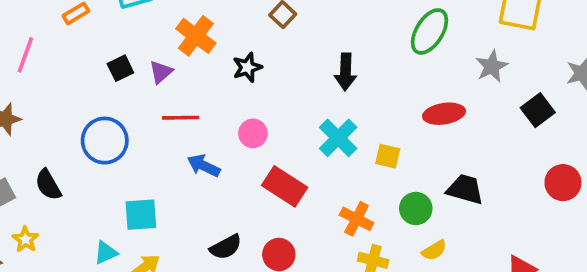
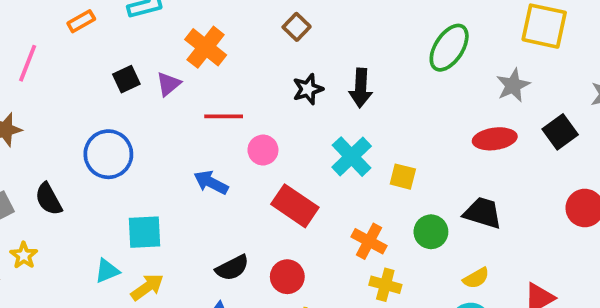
black star: (247, 67) -> (308, 89), moved
red ellipse: (444, 114) -> (495, 139), moved
red line: (181, 118) -> (224, 116), moved
yellow semicircle: (434, 250) -> (476, 278), moved

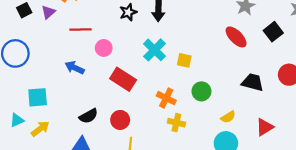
red ellipse: (495, 139) -> (236, 37), turned 55
black trapezoid: (483, 213) -> (253, 82), moved

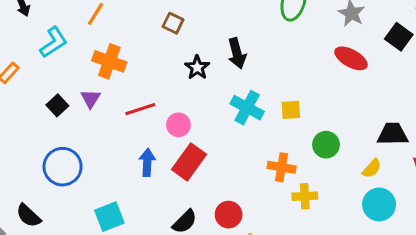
blue arrow: (75, 68) -> (147, 162), turned 84
red rectangle: (123, 79) -> (189, 162), moved, turned -70
black trapezoid: (253, 82) -> (393, 134), moved

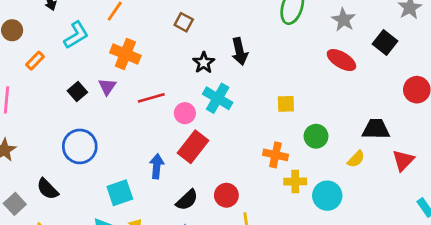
cyan cross: (247, 108) -> (218, 98), moved
blue arrow: (147, 162) -> (157, 166), moved
cyan circle: (379, 204) -> (327, 196), moved

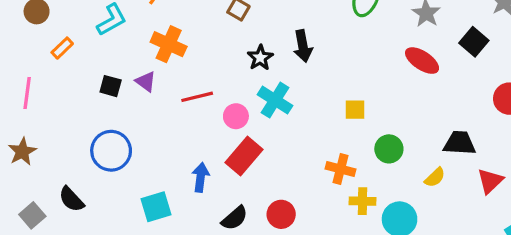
purple triangle: (107, 87) -> (146, 82), turned -30
black square: (77, 92) -> (111, 86), turned -36

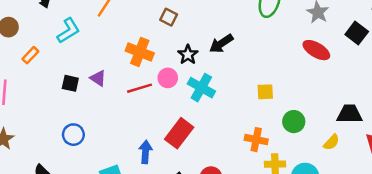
orange cross: (169, 44) -> (140, 52), moved
black arrow: (303, 46) -> (221, 44), turned 70
pink circle: (236, 116) -> (168, 78), moved
blue circle: (111, 151) -> (73, 135), size x0.7

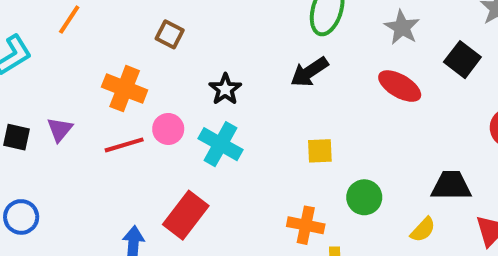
black arrow: (221, 44) -> (309, 72), moved
black star: (188, 55) -> (225, 89), moved
purple triangle: (98, 78) -> (60, 129), turned 36

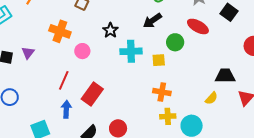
cyan cross: (220, 144) -> (131, 51), moved, turned -30
red line: (124, 145) -> (64, 80), moved, turned -48
green circle: (364, 197) -> (175, 42), moved
orange cross: (306, 225) -> (162, 92), moved

